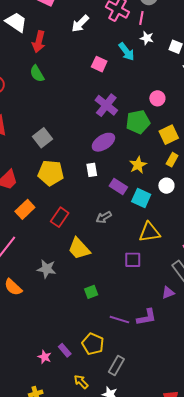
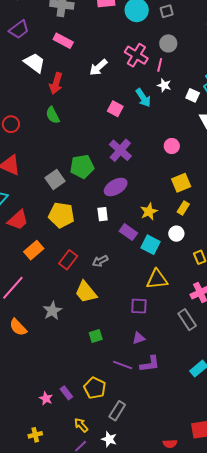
green pentagon: (138, 122) -> (82, 166), moved
gray arrow: (104, 217) -> (100, 261), moved
gray star: (47, 269) -> (52, 311), turned 30
purple triangle: (168, 293) -> (139, 338), moved

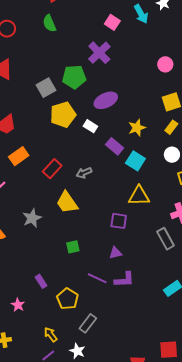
purple cross: (120, 150) -> (99, 53), moved
white rectangle: (103, 214) -> (90, 126), turned -56
yellow pentagon: (61, 215) -> (63, 115), moved, turned -30
white circle: (176, 234) -> (172, 155), moved
purple rectangle: (66, 393) -> (41, 281), moved

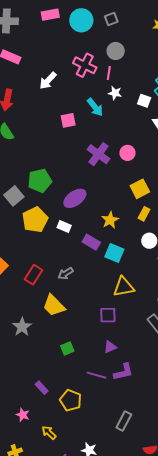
pink square: (112, 22) -> (68, 120), turned -35
purple cross: (99, 53) -> (98, 154), moved
gray rectangle: (88, 323) -> (124, 421), moved
yellow arrow: (51, 335) -> (49, 433), moved

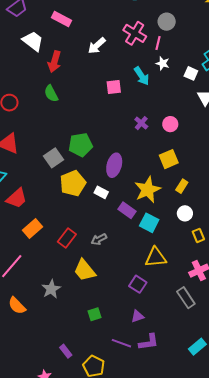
purple cross: (98, 154) -> (141, 123), size x0.6
yellow square: (140, 189) -> (169, 159), moved
purple ellipse: (75, 198) -> (114, 165), turned -45
yellow star: (110, 220) -> (148, 190), size x1.5
purple square: (108, 315) -> (138, 284), turned 30

